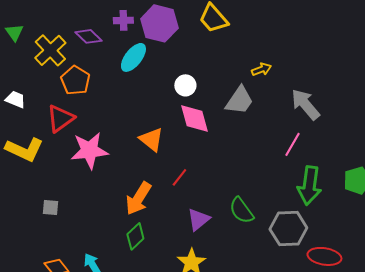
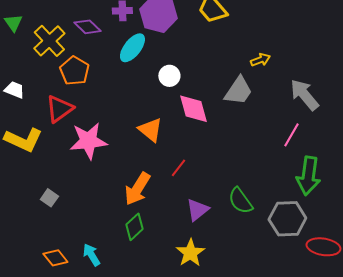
white circle: (185, 85) -> (169, 76), moved
gray square: (50, 207) -> (49, 198), turned 30

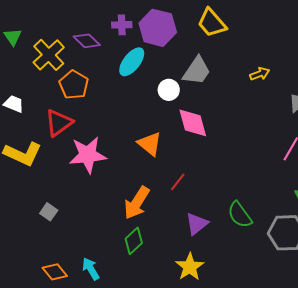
gray trapezoid: (238, 91) -> (197, 71), moved

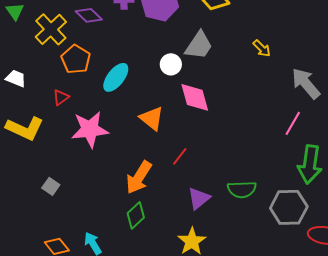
cyan ellipse: (132, 62) -> (116, 77), moved
yellow arrow: (260, 74) -> (262, 48), turned 66
red triangle: (59, 123) -> (61, 97), size x0.6
green semicircle: (240, 215) -> (242, 189), turned -56

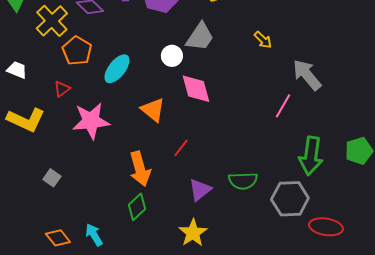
pink line: (293, 123) -> (283, 106), moved
orange arrow: (139, 177) -> (140, 169), turned -48

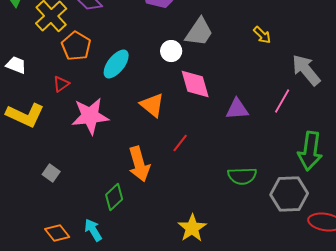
purple triangle: (200, 190) -> (237, 109), moved, turned 35
green diamond: (137, 207) -> (114, 197), moved

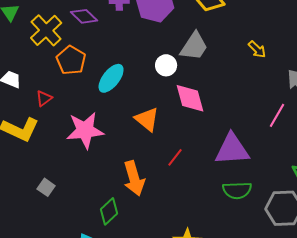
red triangle: (61, 84) -> (44, 98), moved
purple triangle: (237, 109) -> (232, 149), moved, size x1.5

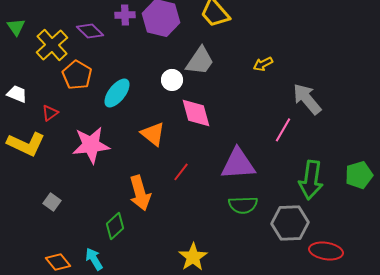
yellow arrow: (257, 49) -> (263, 64), turned 108

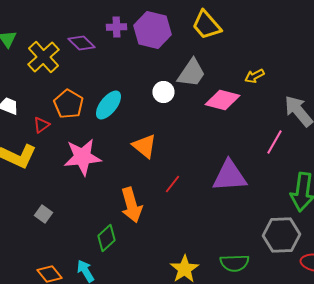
orange pentagon: (77, 75) -> (68, 104), moved
pink diamond: (196, 113) -> (222, 100), moved, turned -60
green semicircle: (243, 205) -> (234, 263), moved

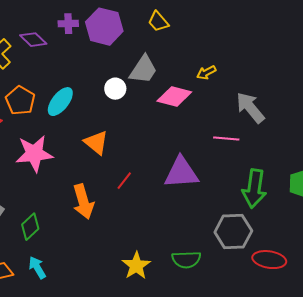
yellow trapezoid: (206, 25) -> (158, 22), size x0.7
pink line: (274, 142) -> (226, 139), turned 65
green diamond: (106, 238) -> (30, 227), moved

